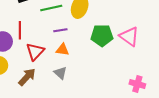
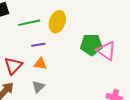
green pentagon: (102, 35) -> (91, 45), moved
gray triangle: (60, 73) -> (38, 87), turned 32

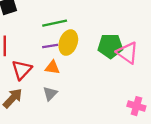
yellow ellipse: (57, 22) -> (68, 43), moved
green line: (29, 23) -> (55, 23), moved

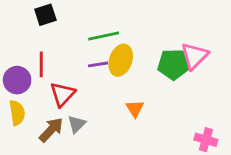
pink triangle: (127, 53) -> (195, 56), moved, turned 40
orange triangle: (52, 67) -> (135, 108), moved, turned 49
gray triangle: (50, 94) -> (77, 124), moved

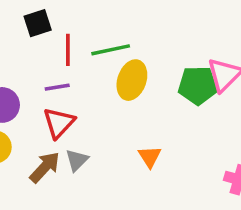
red line: (41, 64) -> (68, 50), moved
purple line: (98, 64) -> (57, 87), moved
orange triangle: (135, 108) -> (150, 157), moved

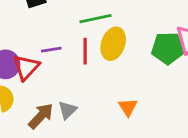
red line: (68, 50) -> (85, 51), moved
red triangle: (59, 123) -> (26, 67), moved

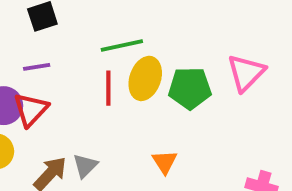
green pentagon: (168, 48) -> (190, 88), moved
purple line: (51, 50) -> (37, 67), moved

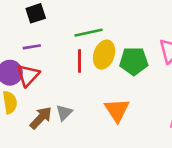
orange triangle: (165, 162) -> (117, 110), size x1.5

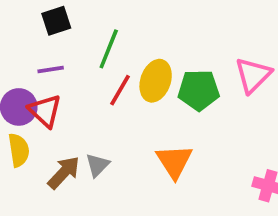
green line: (89, 33) -> (109, 49), moved, turned -56
red line: (80, 61) -> (120, 90), turned 30
red triangle: (28, 75) -> (45, 111), turned -30

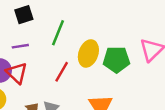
red line: (120, 90) -> (62, 72), moved

